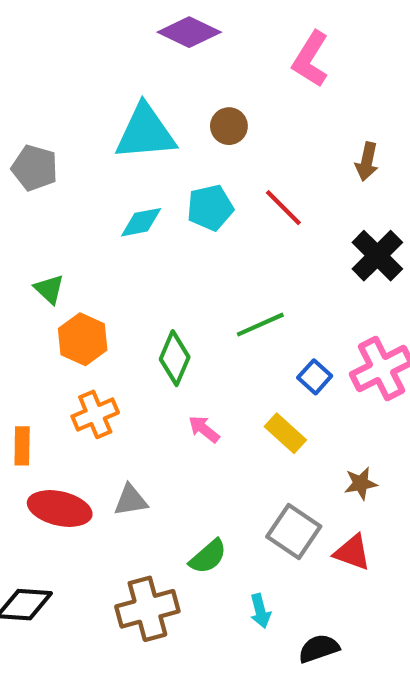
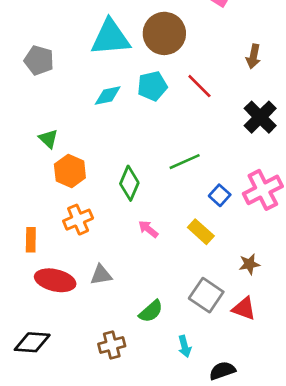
brown circle: (229, 126) -> (164, 33), size x1.8
brown cross: (147, 609) -> (112, 345), size x0.7

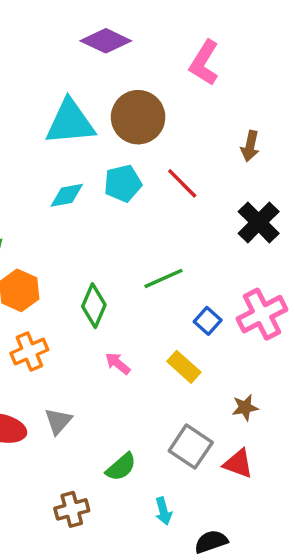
gray triangle: (101, 275) -> (58, 421), turned -40

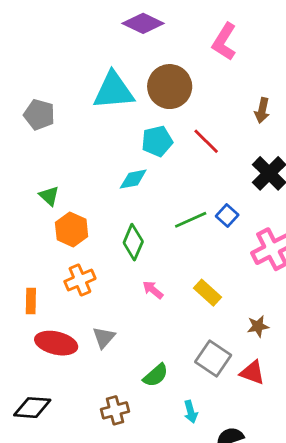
cyan diamond: (67, 195) -> (133, 179), moved
blue square: (208, 321) -> (227, 216), moved

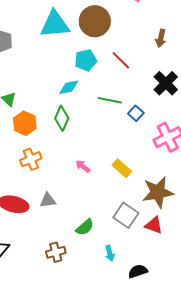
green line: (191, 220) -> (110, 100), moved, turned 35
green diamond: (133, 242) -> (62, 118), moved
brown star: (258, 326) -> (158, 192), size x2.0
gray triangle: (104, 337) -> (48, 200), turned 42

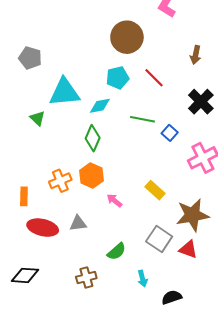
cyan triangle: (55, 24) -> (65, 92), moved
orange hexagon: (25, 123) -> (92, 176), moved
pink arrow: (83, 166) -> (114, 200), moved

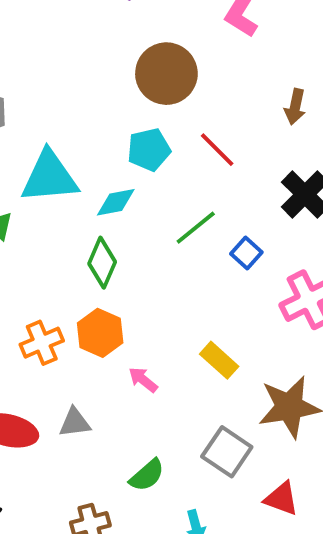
green line: (143, 119) -> (196, 228), turned -50
red triangle: (188, 249) -> (281, 499), moved

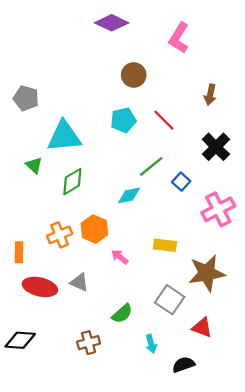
brown circle: (166, 74) -> (134, 75), size x0.7
cyan diamond: (116, 202) -> (129, 195), moved
green diamond: (102, 263) -> (72, 182), moved, turned 36
yellow rectangle: (219, 360) -> (165, 245), turned -35
gray triangle: (75, 423) -> (79, 282), turned 30

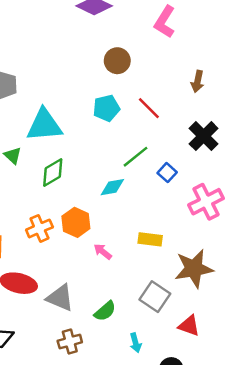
gray triangle: (79, 282) -> (60, 298), moved, size x1.4

